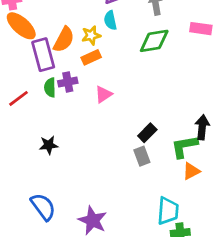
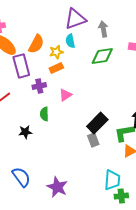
orange semicircle: (64, 40) -> (36, 44), moved
green semicircle: (50, 88) -> (44, 114), moved
black rectangle: (147, 133) -> (97, 123), size x1.5

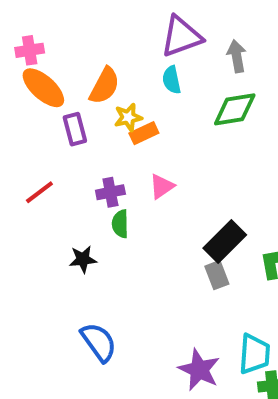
yellow star: (56, 52) -> (128, 117), moved
purple rectangle: (21, 66) -> (75, 129), size x0.7
purple cross: (39, 86) -> (110, 192), moved
blue semicircle: (21, 177) -> (99, 342), moved
purple star: (57, 187) -> (199, 370), moved

